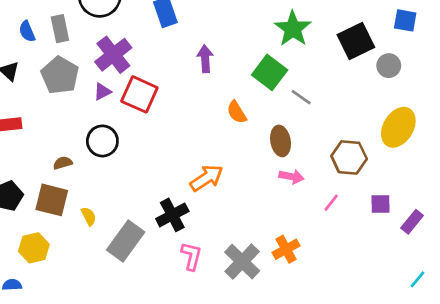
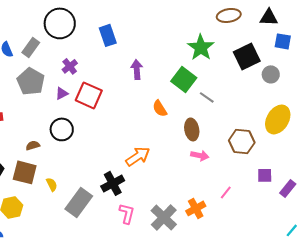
gray rectangle: (60, 29) -> (31, 47), turned 48
purple cross: (113, 55) -> (70, 66), size x0.6
pink line: (331, 203) -> (226, 192), moved

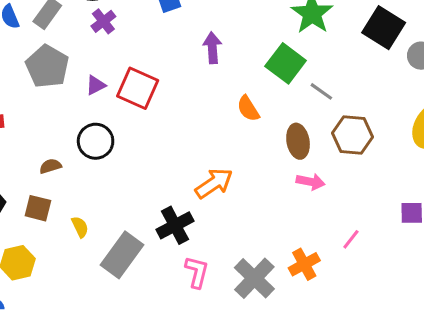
black square: (247, 56) -> (384, 28), turned -32
purple cross: (70, 66) -> (103, 21), moved
brown hexagon: (242, 141) -> (353, 135), moved
brown square: (25, 172) -> (38, 208), size x0.7

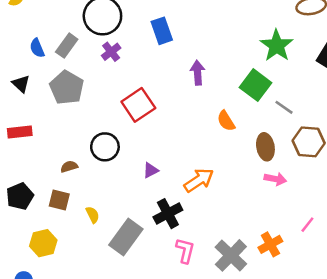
purple triangle: (96, 85) -> (151, 170), moved
red square: (138, 88) -> (138, 105), turned 32

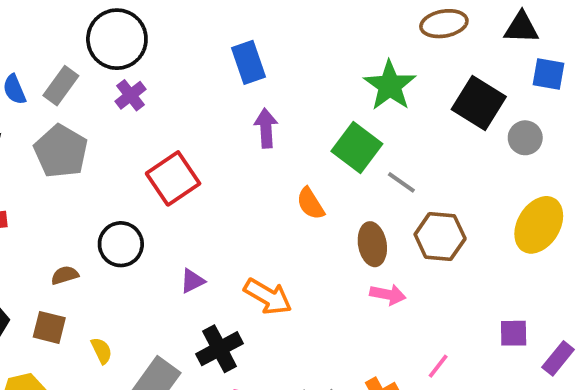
blue rectangle: (162, 31) -> (249, 62), moved
orange arrow: (199, 180) -> (268, 296), turned 64

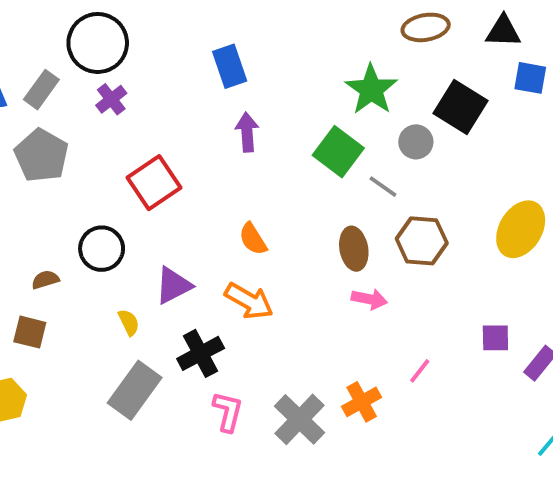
gray circle: (525, 138) -> (416, 142), moved
orange semicircle: (310, 204) -> (253, 239), moved
purple triangle: (192, 281) -> (173, 285), size x1.5
yellow semicircle: (101, 351) -> (129, 322), moved

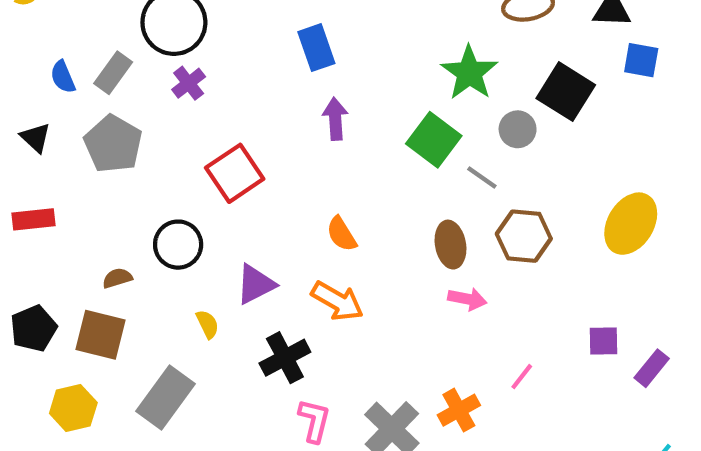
brown square: (30, 332) -> (101, 335), size x1.4
gray rectangle: (135, 390) -> (166, 398), moved

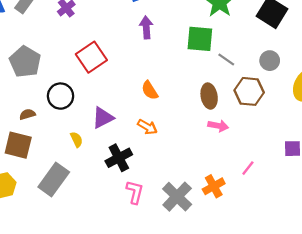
gray circle: (518, 129) -> (270, 61), moved
green square: (434, 140) -> (200, 39), turned -32
gray pentagon: (113, 144) -> (25, 62), moved
orange arrow: (337, 301) -> (147, 127), size x0.7

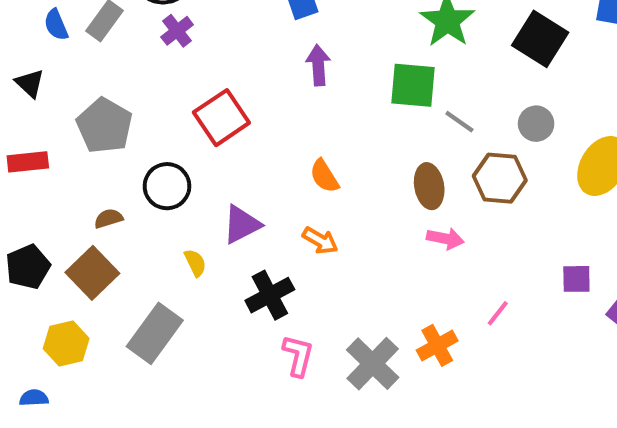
brown square: (18, 145) -> (92, 273), turned 32

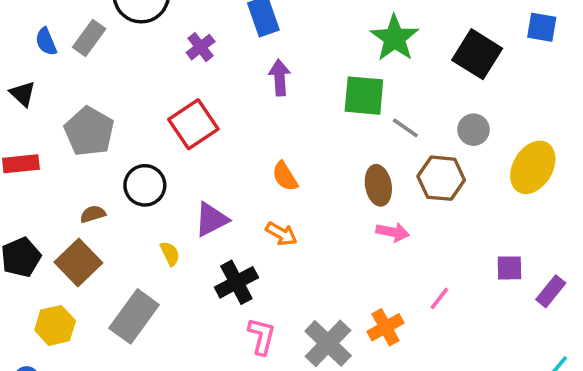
purple cross: (177, 31) -> (201, 47), moved

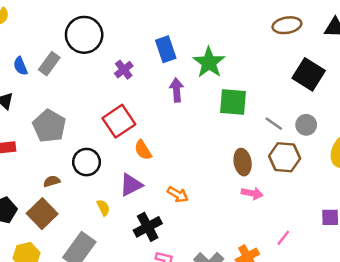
green star: (394, 38) -> (209, 62), moved
gray line: (405, 128) -> (274, 124), moved
orange semicircle: (285, 176) -> (143, 150), moved

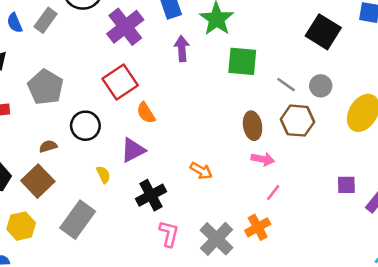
purple cross: (124, 70) -> (125, 27), size x1.8
orange arrow: (178, 194) -> (201, 171), moved
pink line: (283, 238) -> (273, 193), moved

